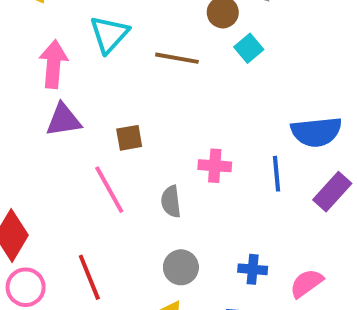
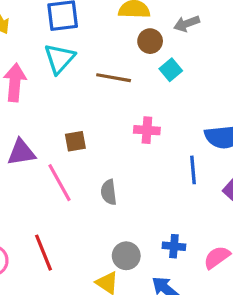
purple triangle: (63, 120) -> (21, 152), moved
pink cross: (215, 166) -> (147, 130), moved
gray circle: (181, 267) -> (126, 256), moved

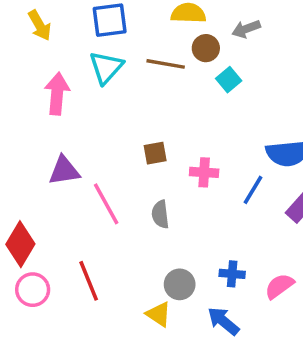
brown line: (114, 78) -> (166, 64), moved
pink cross: (147, 130) -> (204, 172), moved
brown square: (75, 141) -> (155, 153), moved
blue line: (193, 170) -> (253, 190), turned 36

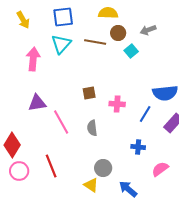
gray arrow: (246, 29) -> (148, 30), moved
blue cross: (232, 274) -> (138, 147), moved

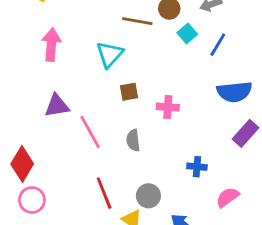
cyan triangle: (61, 44) -> (110, 54), moved
blue line: (145, 114) -> (218, 45), moved
red line: (51, 166) -> (104, 193), moved

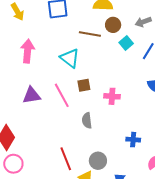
cyan triangle: (110, 54) -> (70, 58), turned -35
pink line: (90, 132) -> (62, 95), moved

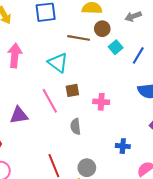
gray arrow: (143, 22) -> (133, 16), moved
purple triangle: (32, 95) -> (19, 115), moved

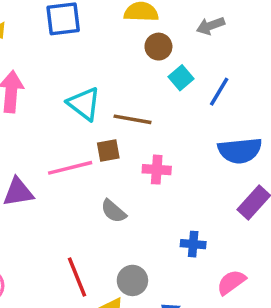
brown line: (79, 38) -> (132, 119), moved
pink line: (50, 101) -> (70, 168), turned -75
gray semicircle: (75, 127) -> (113, 211), turned -42

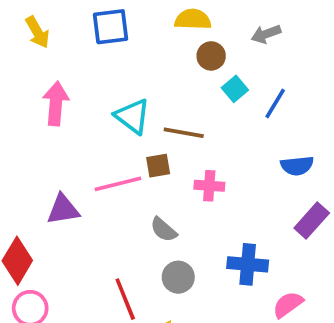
blue semicircle: (240, 151) -> (297, 166), size x0.7
blue cross: (193, 244) -> (248, 264), size x1.5
gray circle: (132, 280) -> (178, 277), moved

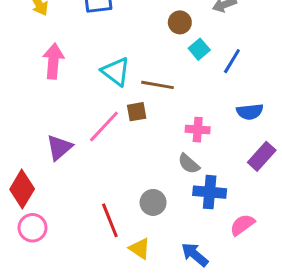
pink line: (118, 184) -> (104, 127), turned -33
pink cross: (209, 186) -> (198, 130), moved
purple triangle: (63, 210) -> (59, 147), turned -32
gray semicircle: (164, 230) -> (189, 164), moved

